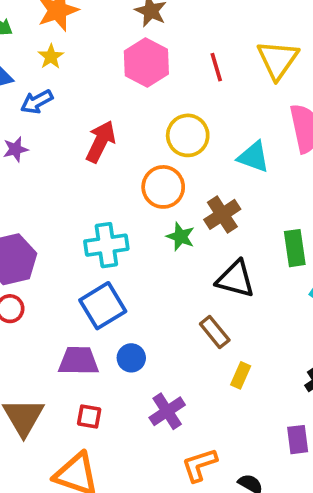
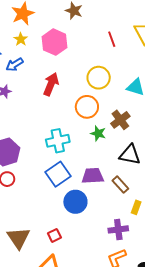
pink hexagon: (146, 62) -> (55, 42), moved
blue circle: (131, 358) -> (75, 202), size x1.5
purple trapezoid: (79, 361) -> (93, 176), moved
purple cross: (167, 411) -> (118, 229), moved, turned 30
red square: (89, 417) -> (54, 235), turned -32

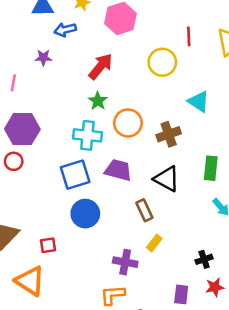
yellow circle: (99, 78) -> (162, 62), moved
orange circle: (87, 107) -> (128, 123), moved
green star: (98, 133) -> (98, 101), moved
purple trapezoid: (93, 176) -> (118, 170), moved

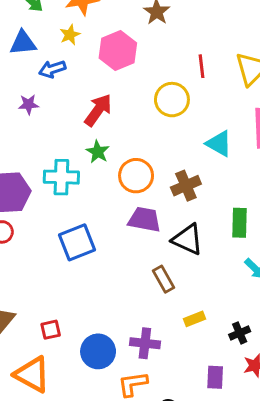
cyan cross: (87, 135) -> (61, 177), moved
purple trapezoid: (118, 170) -> (144, 220), moved
blue circle: (85, 214) -> (98, 351), moved
yellow rectangle: (154, 243) -> (195, 319), moved, turned 35

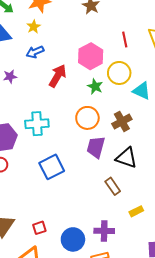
pink hexagon: (118, 51) -> (91, 56), moved
blue arrow: (52, 69) -> (35, 52), moved
yellow circle: (172, 100) -> (119, 73), moved
green star: (98, 152) -> (95, 86), moved
purple trapezoid: (144, 220) -> (96, 147), turned -80

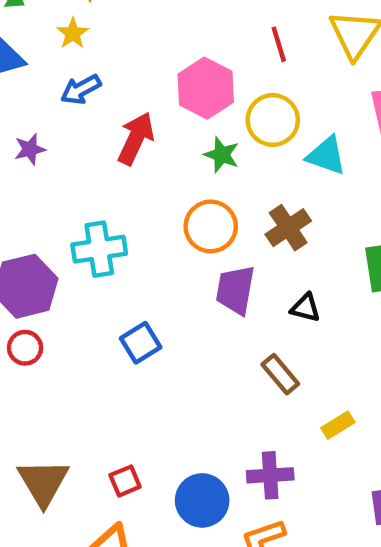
black triangle: (126, 158) -> (305, 308), size x0.6
blue square: (52, 167) -> (141, 343), size x0.7

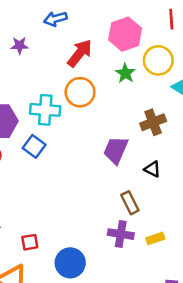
orange circle: (211, 226) -> (80, 92), moved
blue square: (141, 343) -> (34, 146), moved, turned -35
purple cross: (270, 475) -> (121, 234), moved

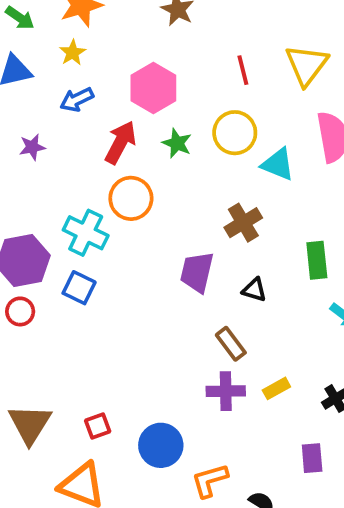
pink hexagon: (125, 34) -> (153, 88), moved
green star: (125, 73) -> (177, 143), moved
cyan cross: (45, 110) -> (86, 233), turned 32

